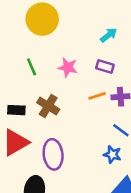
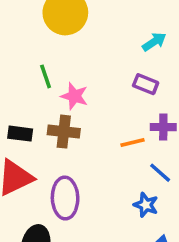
pink star: (68, 67) -> (74, 96), moved
orange line: (97, 96) -> (132, 142), moved
brown cross: (48, 106) -> (64, 132), turned -30

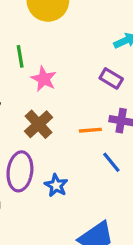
brown cross: (64, 132) -> (39, 124), moved, turned 32
blue star: (146, 205) -> (56, 185), moved

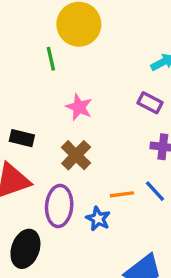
green line: (20, 56) -> (51, 59), moved
orange line: (90, 130) -> (122, 194), moved

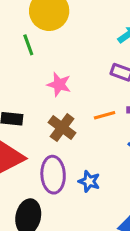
orange line: (122, 194) -> (105, 115), moved

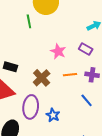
pink star: (59, 84) -> (58, 51), moved

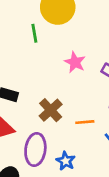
pink star: (58, 51) -> (75, 62), moved
orange line: (70, 75) -> (85, 122), moved

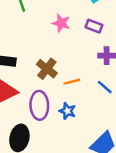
orange line: (85, 122) -> (72, 82), moved

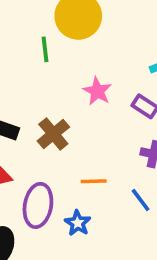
brown cross: (47, 69) -> (53, 134), moved

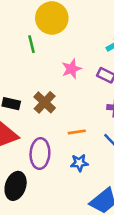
pink star: (97, 91) -> (72, 69), turned 30
blue star: (78, 223) -> (79, 163), moved, turned -30

